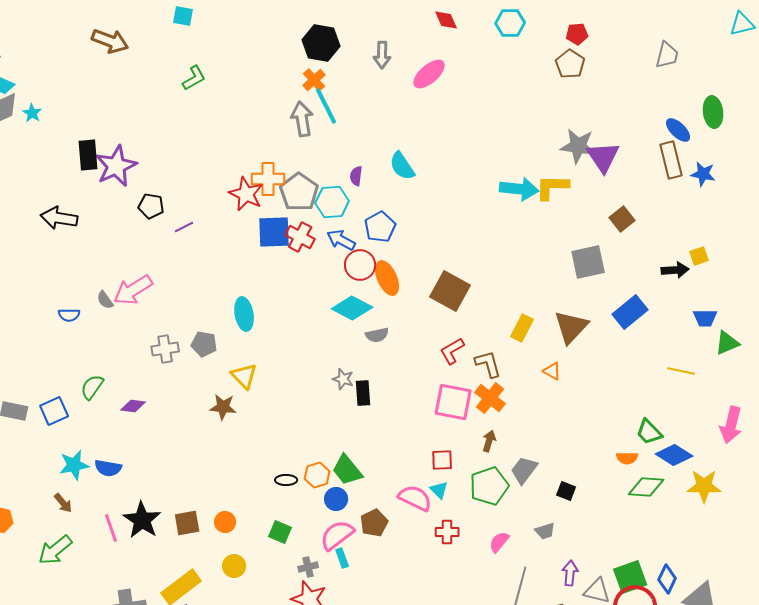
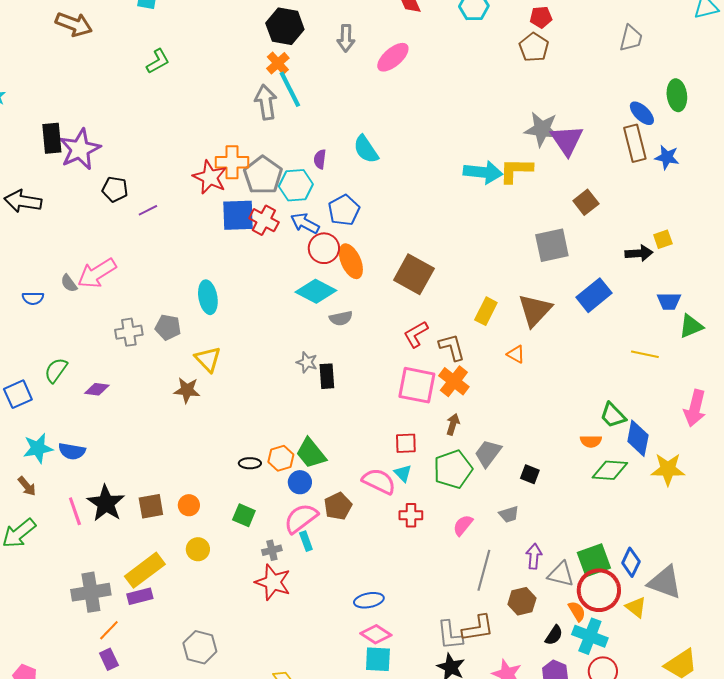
blue diamond: (674, 455) -> (638, 438), turned 69

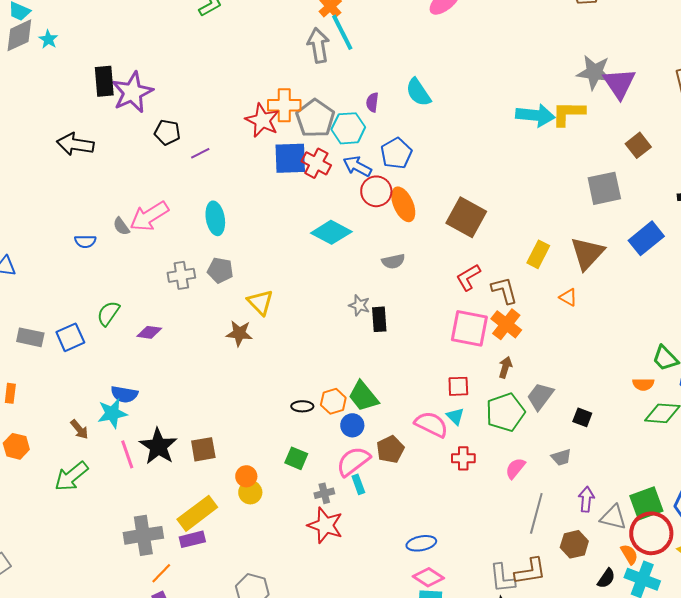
cyan diamond: (316, 291) -> (331, 232), moved
cyan ellipse: (208, 297) -> (215, 218), moved
cyan star: (38, 448) -> (112, 413), moved
orange circle: (189, 505) -> (246, 476), moved

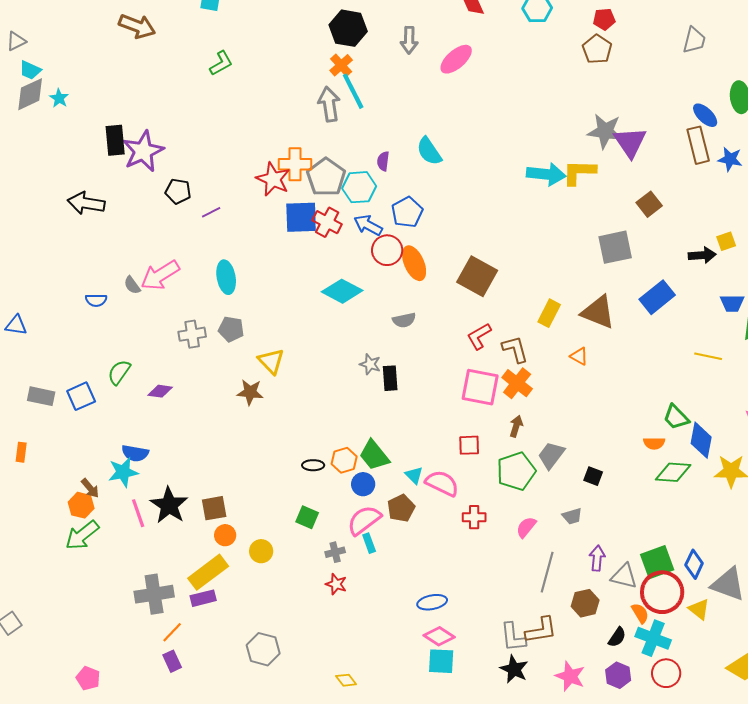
brown triangle: (587, 253) -> (598, 312), turned -51
cyan triangle: (455, 416) -> (414, 475), moved
orange hexagon: (16, 446) -> (81, 505), moved
orange circle: (246, 476) -> (225, 535), moved
red star: (325, 525) -> (336, 584), size x0.6

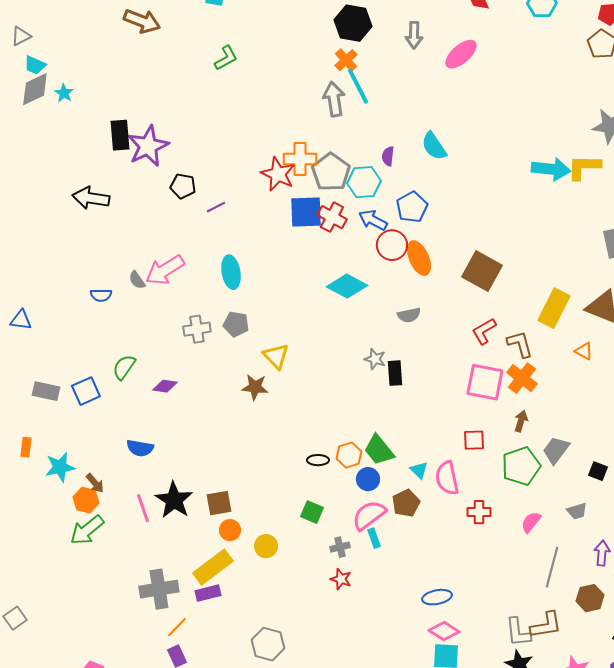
yellow rectangle: (549, 313) -> (554, 308), size x1.4
cyan star: (123, 472) -> (60, 467), moved
pink semicircle: (442, 483) -> (447, 478), turned -128

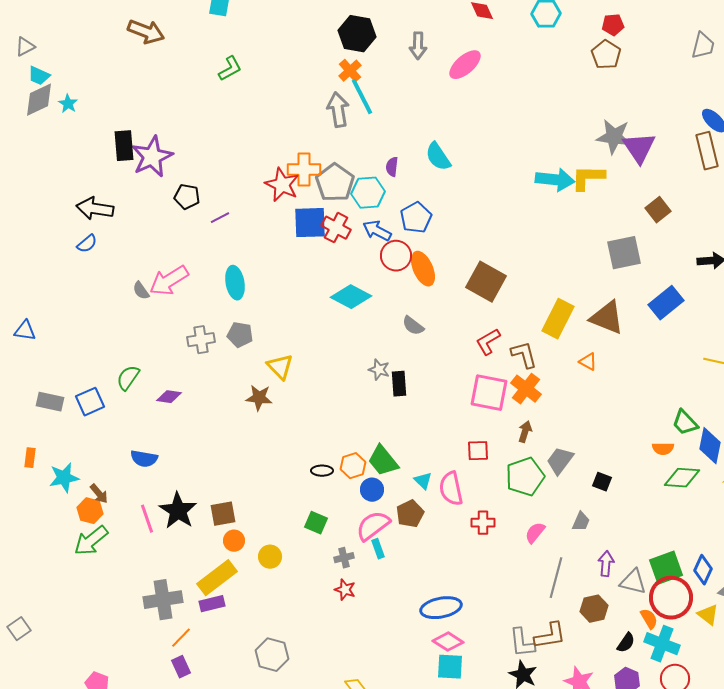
blue semicircle: (101, 295) -> (87, 244), moved, turned -40
gray semicircle: (409, 315) -> (413, 326), turned 50
gray trapezoid: (577, 511) -> (581, 522), turned -50
blue ellipse: (437, 597) -> (441, 608), size x1.4

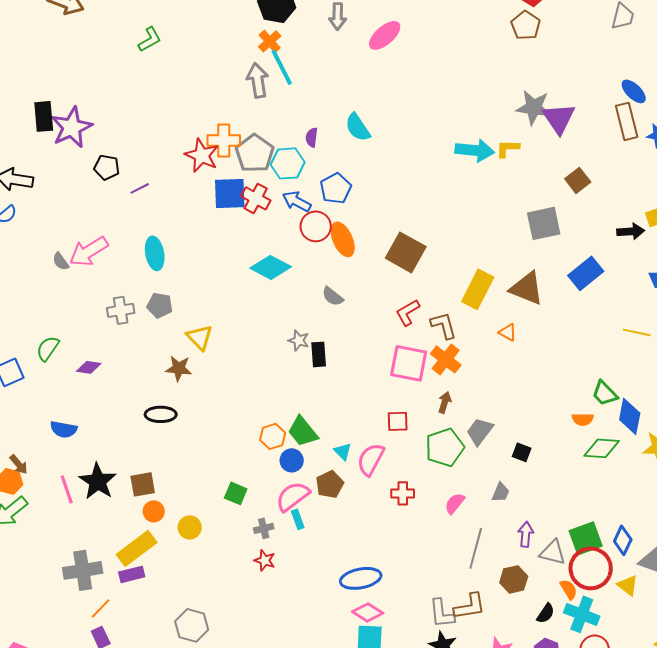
yellow L-shape: (588, 178) -> (508, 148), size x0.7
black ellipse: (322, 471) -> (161, 414), moved, size x1.4
pink semicircle: (451, 489) -> (371, 459), turned 40

